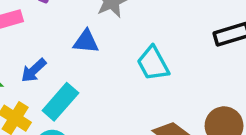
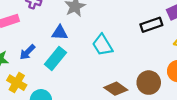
cyan rectangle: (60, 102) -> (55, 58), moved

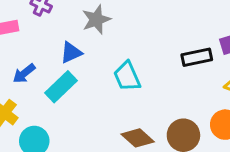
blue triangle: (60, 33) -> (71, 53), turned -35

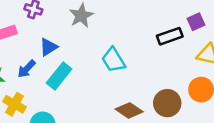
blue triangle: (71, 53) -> (48, 47), moved

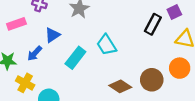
black rectangle: (170, 36) -> (153, 24), turned -42
cyan rectangle: (59, 76) -> (75, 58), moved

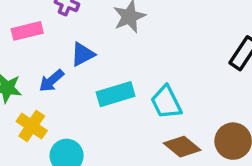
cyan trapezoid: (106, 45) -> (166, 102), moved
cyan rectangle: (75, 58) -> (116, 94), turned 30

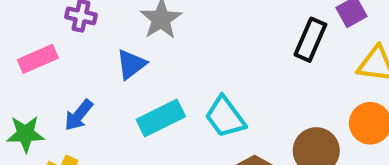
blue triangle: (83, 54) -> (131, 64), moved

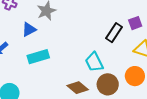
cyan trapezoid: (225, 117) -> (94, 62), moved

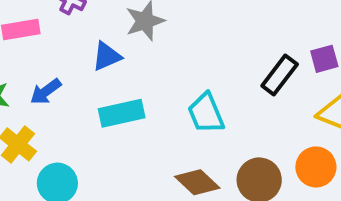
cyan trapezoid: (94, 62) -> (206, 113), moved

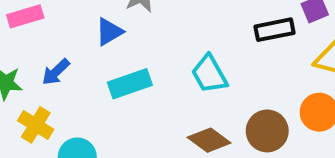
black rectangle: (280, 75) -> (274, 30), turned 48

